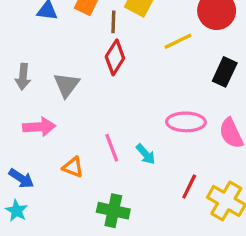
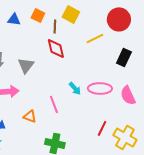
red diamond: (115, 57) -> (56, 48), turned -45
cyan arrow: (146, 154) -> (75, 88), moved

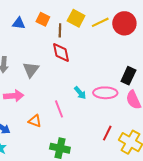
yellow line: (95, 38) -> (100, 22), moved
black rectangle: (124, 57) -> (128, 76), moved

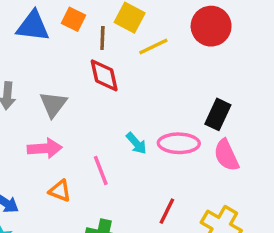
yellow line: (100, 22) -> (153, 46), moved
blue triangle: (19, 23) -> (33, 26), size x1.5
pink arrow: (14, 96) -> (45, 148), moved
red line: (107, 133) -> (167, 211), moved

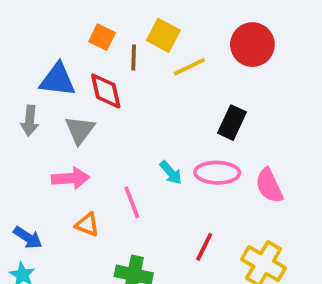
blue triangle: (33, 26) -> (58, 80), moved
red diamond: (104, 75) -> (106, 91), moved
black rectangle: (218, 114) -> (232, 123), moved

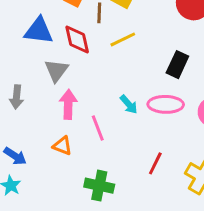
yellow line: (189, 67) -> (123, 39), moved
gray arrow: (30, 121) -> (17, 97), moved
pink arrow: (71, 178) -> (68, 104), moved, turned -84

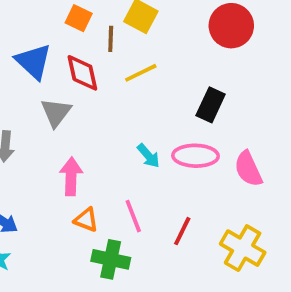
blue triangle: (39, 31) -> (33, 61), turned 36
pink arrow: (68, 104) -> (71, 176), moved
pink line: (98, 128) -> (133, 216), moved
orange triangle: (62, 146) -> (86, 220), moved

